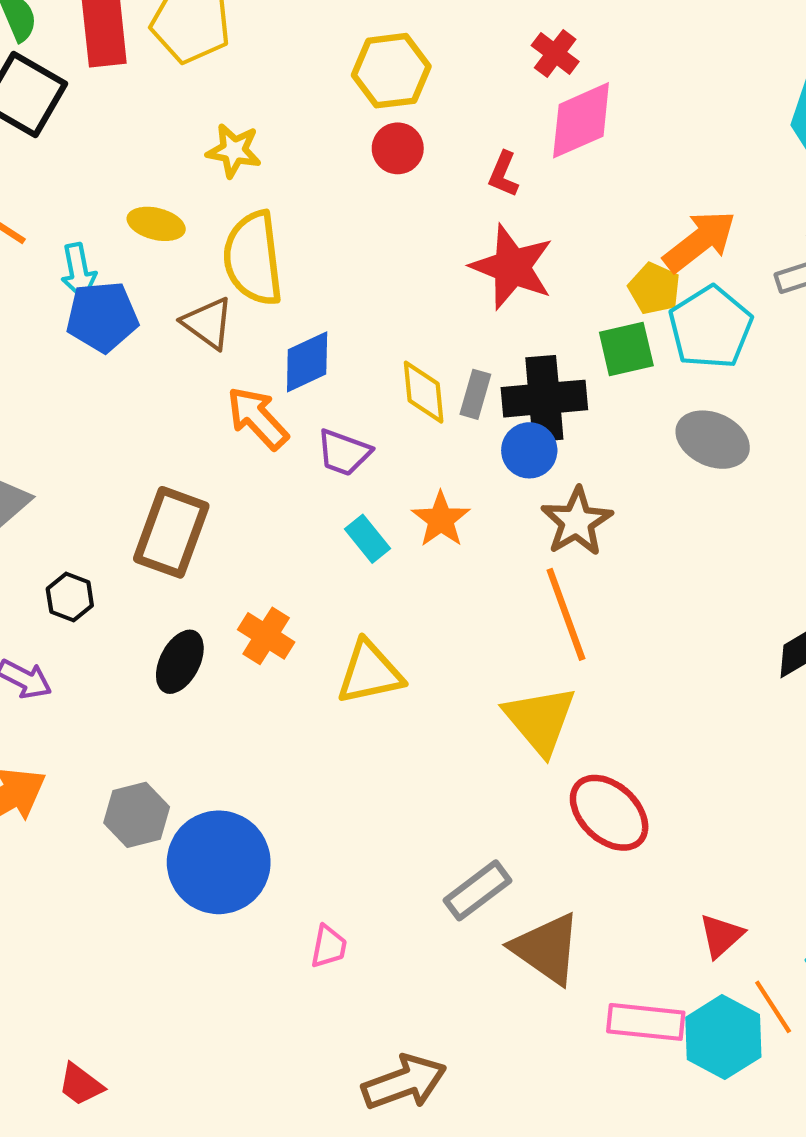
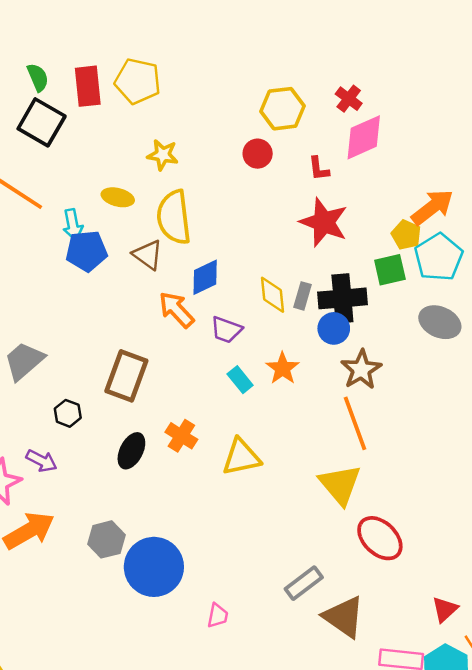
yellow hexagon: (391, 71) -> (283, 109), moved
red L-shape: (503, 174) -> (319, 169), turned -30

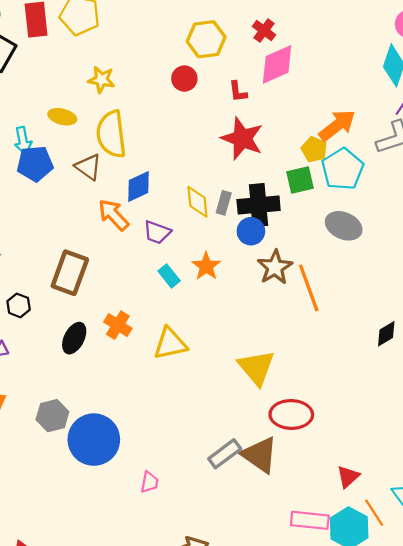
orange line: (355, 423) -> (309, 288), moved
red ellipse: (380, 538) -> (291, 414), turned -42
brown triangle: (344, 617) -> (260, 455), moved

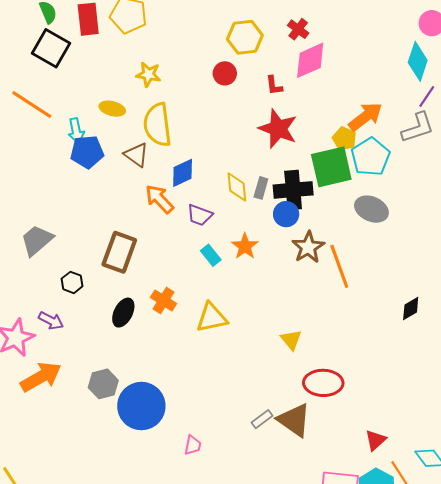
green square: (300, 180) -> (331, 167), size x1.6
yellow triangle: (256, 368) -> (291, 340), size x0.6
gray rectangle: (225, 454) -> (262, 419), size x0.7

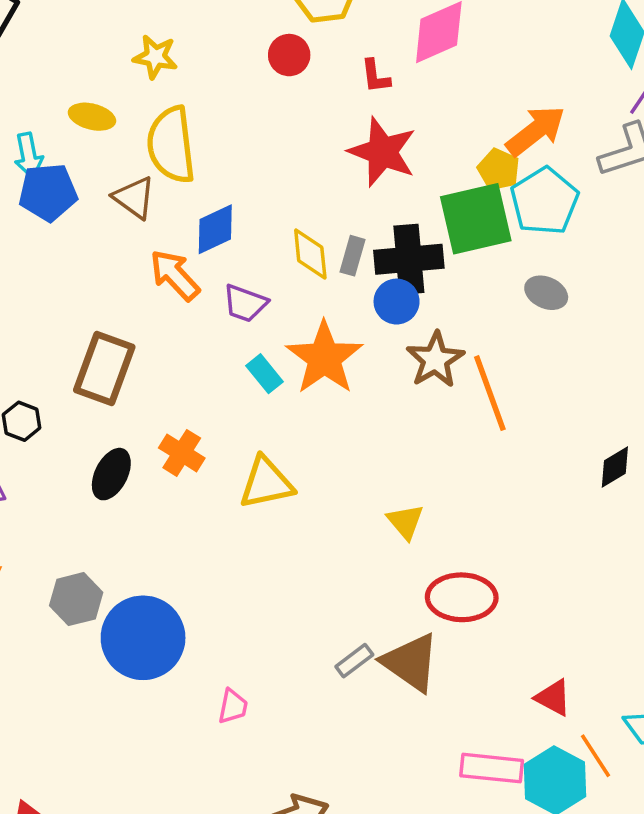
gray ellipse: (371, 209) -> (546, 293), size x0.7
orange star: (245, 246) -> (324, 358), size x1.6
red triangle: (376, 440) -> (553, 698), turned -50

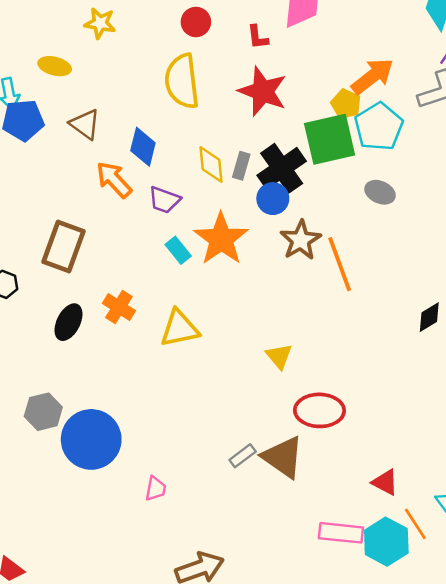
yellow semicircle: (171, 145) -> (182, 81), moved
blue diamond: (215, 229) -> (143, 147), turned -51
black cross: (409, 259) -> (282, 168), turned -30

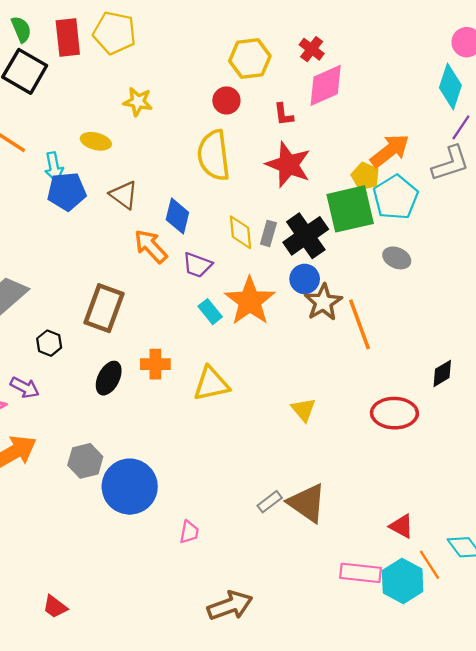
blue circle: (273, 199) -> (305, 279), moved
orange cross: (119, 307) -> (155, 364), turned -32
red ellipse: (319, 410) -> (394, 413), moved

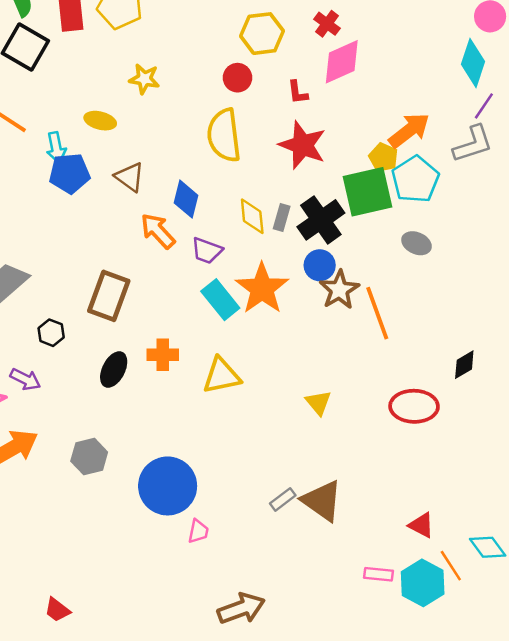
cyan rectangle: (210, 312) -> (220, 300), size x1.5
blue circle: (130, 487) -> (168, 486), moved
pink rectangle: (361, 573) -> (378, 574), size x0.7

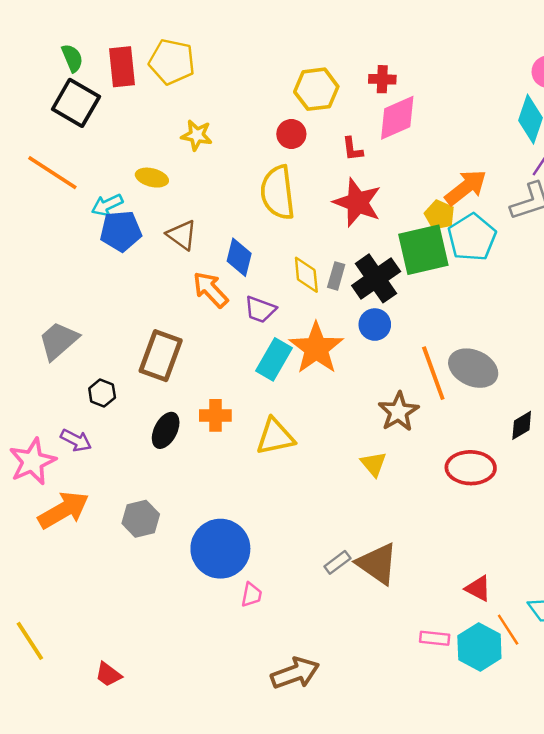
red cross: (327, 24) -> (382, 79), turned -35
cyan arrow: (56, 148) -> (107, 205), turned 76
gray ellipse: (417, 243) -> (473, 368), moved, size x1.6
brown star: (339, 290) -> (398, 412), moved
cyan rectangle: (220, 300) -> (274, 359), turned 69

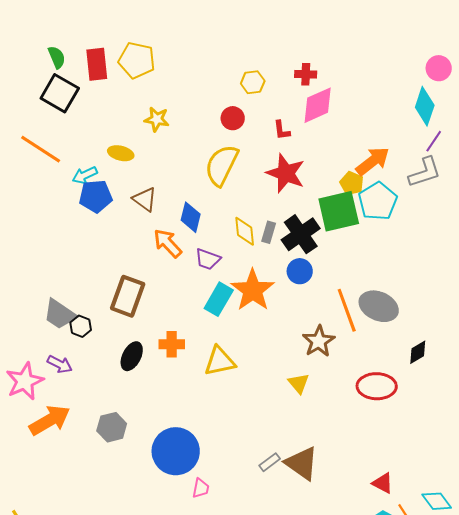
yellow hexagon: (316, 89) -> (253, 82), size x0.7
yellow semicircle: (278, 193) -> (222, 165), turned 33
gray trapezoid: (59, 341) -> (60, 314), moved, turned -105

